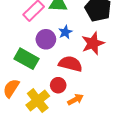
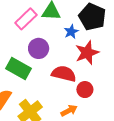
blue star: (65, 32) -> (71, 32), moved
red circle: (58, 85) -> (85, 90), moved

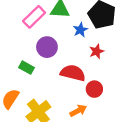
red star: (87, 53) -> (97, 51), size x0.6
green rectangle: (19, 68) -> (27, 68), size x0.6

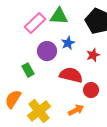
blue star: (80, 30) -> (68, 43), moved
green rectangle: (27, 68) -> (28, 70), turned 32

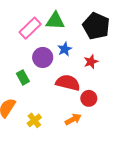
yellow cross: (39, 111) -> (34, 120), size x0.6

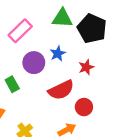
green triangle: (55, 21) -> (62, 18), moved
red semicircle: (68, 83) -> (61, 90), turned 140

